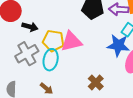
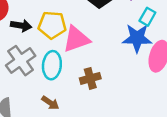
yellow pentagon: (53, 41) -> (52, 25), moved
brown cross: (96, 82) -> (90, 78), moved, turned 35

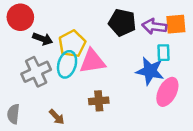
cyan rectangle: (147, 17) -> (164, 53), turned -42
yellow pentagon: (52, 25) -> (72, 44), turned 30
cyan ellipse: (52, 65) -> (67, 64), moved

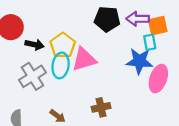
orange square: (176, 24) -> (158, 26), moved
brown cross: (99, 101) -> (101, 107), moved

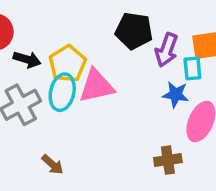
purple arrow: (138, 19) -> (167, 50), moved, turned -75
blue star: (139, 61) -> (176, 94), size x0.7
brown cross: (101, 107) -> (168, 160), moved

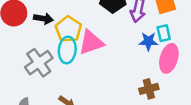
black arrow: (27, 59) -> (43, 19), moved
cyan rectangle: (192, 68) -> (164, 33), moved

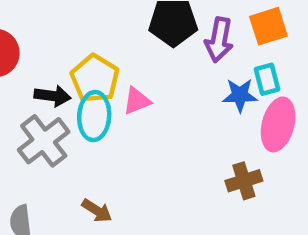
black arrow: (43, 19) -> (53, 96), moved
pink triangle: (91, 42) -> (137, 101), size x0.6

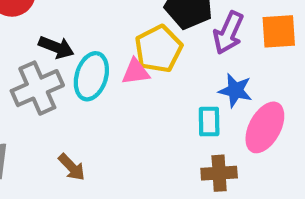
yellow pentagon: (95, 78) -> (159, 49), moved
cyan rectangle: (267, 79) -> (209, 122), moved

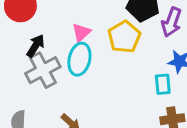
black arrow: (56, 47) -> (36, 46), moved, turned -75
pink triangle: (136, 72) -> (81, 32), moved, turned -30

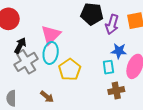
pink triangle: (81, 32) -> (51, 35), size x1.5
yellow pentagon: (124, 37) -> (70, 70), moved

